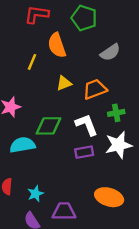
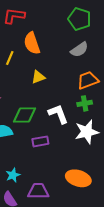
green pentagon: (84, 18) -> (79, 19), moved
orange trapezoid: (95, 89) -> (88, 80), moved
purple rectangle: (84, 152) -> (40, 141), moved

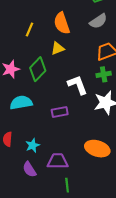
orange semicircle: (32, 43) -> (62, 23), moved
green diamond: (24, 115) -> (38, 69), moved, turned -45

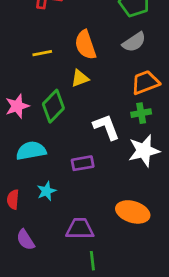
yellow line: (29, 30) -> (42, 53), turned 56
cyan star: (33, 145) -> (46, 191), moved
purple semicircle: (29, 169) -> (26, 240), moved

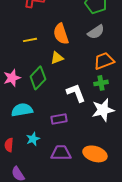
purple trapezoid: (80, 229) -> (61, 153), moved

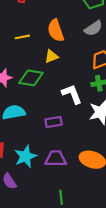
green diamond: (38, 78) -> (31, 78), turned 55
cyan star: (33, 139) -> (26, 156), moved, size x1.5

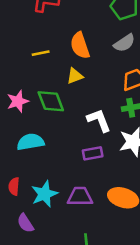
green diamond: (31, 78) -> (51, 101), turned 60
purple rectangle: (54, 122) -> (93, 153), moved

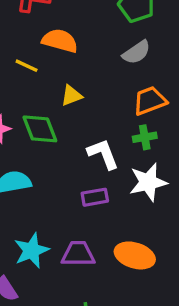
orange semicircle: (80, 45) -> (60, 41), moved, turned 124
yellow line: (41, 53) -> (27, 66), turned 36

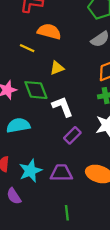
white L-shape: (103, 154) -> (62, 107), moved
purple rectangle: (95, 197) -> (72, 135), turned -35

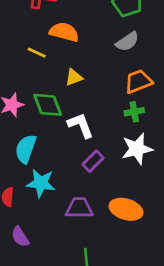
cyan semicircle: (18, 125) -> (26, 149), turned -60
cyan star: (30, 171) -> (41, 183), moved, turned 30

